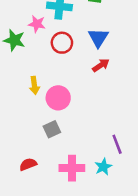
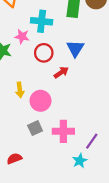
red arrow: (101, 65) -> (61, 72), moved
purple line: (117, 144) -> (92, 141), turned 56
pink cross: (72, 168) -> (63, 131), moved

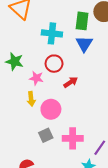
pink star: (22, 36) -> (36, 78), moved
blue triangle: (75, 48) -> (84, 44), moved

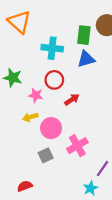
blue triangle: (84, 44) -> (86, 59), turned 42
yellow arrow: (31, 99) -> (30, 117), turned 80
pink cross: (73, 138) -> (77, 146), moved, turned -30

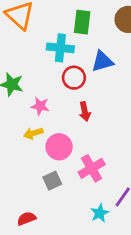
green rectangle: (84, 35) -> (82, 22), moved
red circle: (54, 80) -> (74, 78), moved
red arrow: (72, 100) -> (85, 112), turned 112
cyan star: (90, 188) -> (100, 213), moved

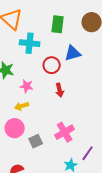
cyan cross: (60, 48) -> (30, 43), moved
pink circle: (59, 147) -> (15, 128), moved

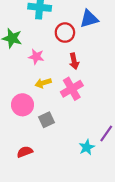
yellow arrow: (22, 106) -> (43, 83), moved
pink cross: (65, 132) -> (72, 89), moved

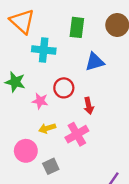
red circle: (65, 33) -> (64, 88), moved
red arrow: (74, 61) -> (89, 106), moved

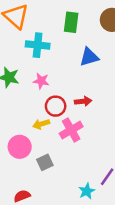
red circle: (64, 88) -> (56, 106), moved
pink star: (40, 101) -> (41, 81), moved
red arrow: (89, 106) -> (83, 101), turned -84

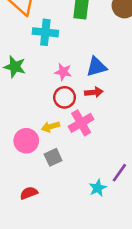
blue triangle: (89, 57) -> (96, 67), moved
pink star: (41, 81) -> (63, 72), moved
yellow arrow: (41, 124) -> (50, 127), moved

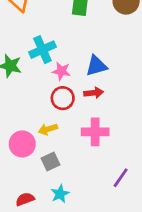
cyan cross: (45, 32) -> (42, 50), moved, turned -30
pink cross: (81, 123) -> (95, 132), moved, turned 30
cyan star: (98, 188) -> (60, 194), moved

